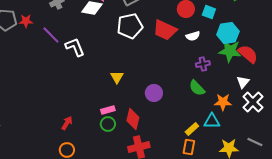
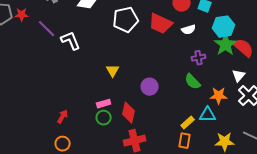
green star: (230, 51) -> (226, 45), turned 30

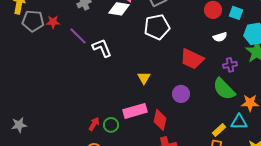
red trapezoid: (161, 24) -> (192, 59), moved
green semicircle: (193, 82) -> (224, 89), size x1.4
pink rectangle: (104, 104) -> (135, 111), size x1.6
green circle: (104, 118) -> (111, 125), moved

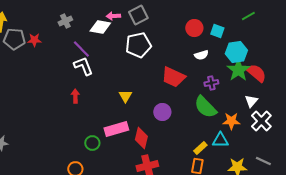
purple line: (78, 36) -> (81, 49), moved
red arrow: (94, 124) -> (75, 96), moved, turned -32

